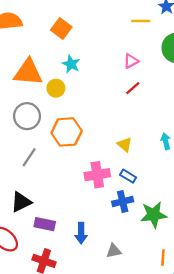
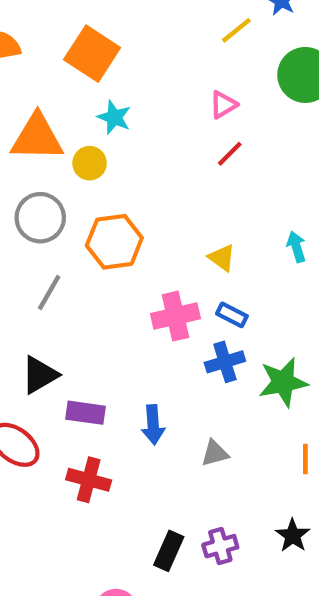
yellow line: (141, 21) -> (236, 30), turned -36
orange square: (61, 28) -> (92, 54), size x1.4

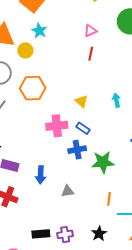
red line: (230, 154) -> (91, 54), turned -40
black rectangle: (169, 551) -> (41, 234), turned 54

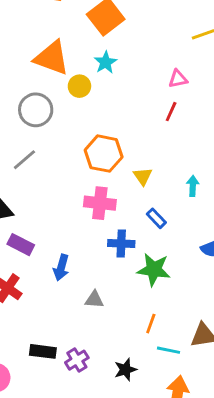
orange hexagon: (33, 88) -> (104, 154), moved
blue rectangle: (83, 128) -> (156, 218), moved
purple cross: (65, 234) -> (77, 360), turned -35

